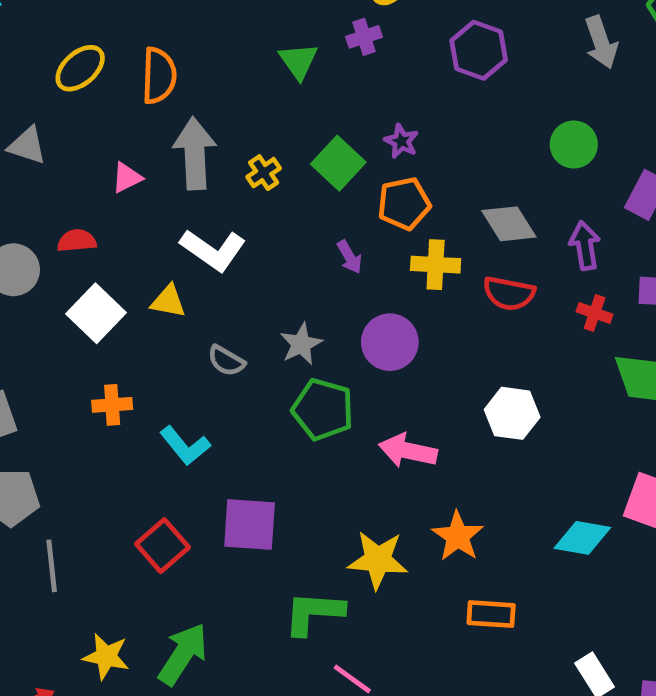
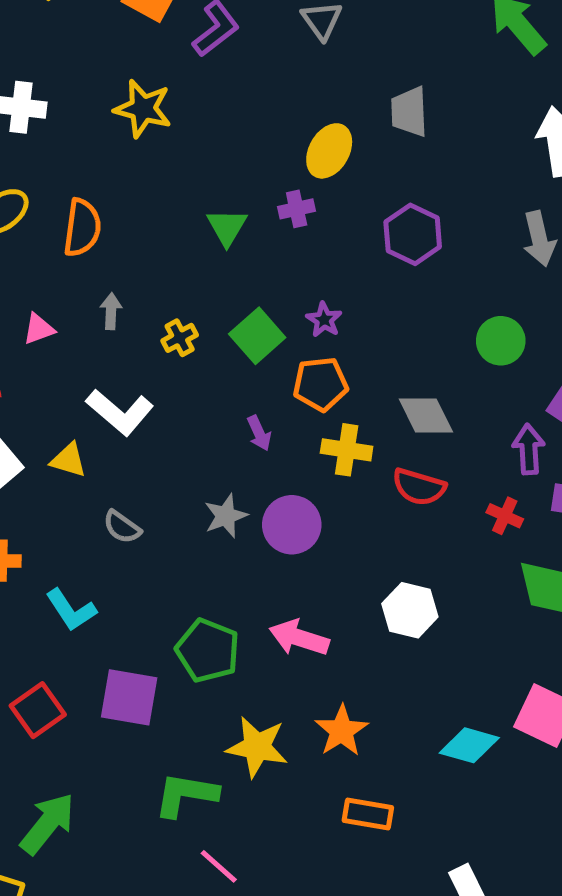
gray arrow: (195, 154) -> (111, 311), size x0.5
purple arrow: (585, 246) -> (529, 449), moved
gray star: (301, 344) -> (226, 516), moved
green pentagon: (323, 409) -> (208, 651), moved

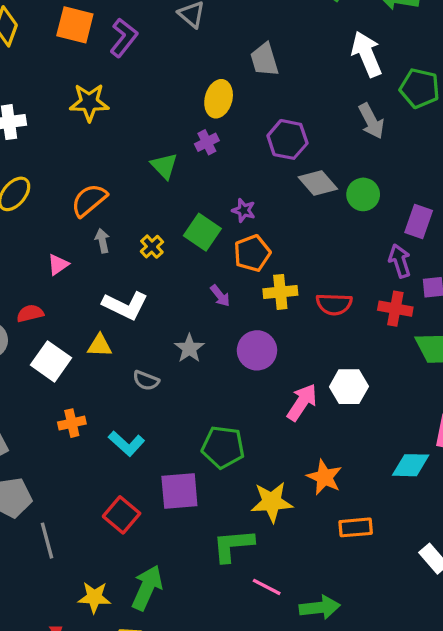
orange semicircle: (82, 228) -> (89, 200), moved, turned -123
gray diamond: (426, 416) -> (318, 183), moved
gray star: (226, 516) -> (189, 348), moved
red cross: (505, 516) -> (395, 309), size x1.4
pink arrow: (299, 638) -> (302, 402), moved, turned 120

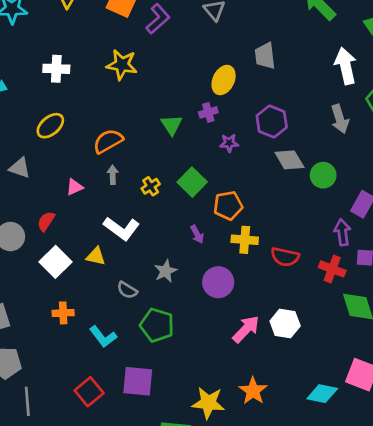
purple star: (244, 210) -> (229, 143), moved, turned -30
red semicircle: (30, 313) -> (46, 221), turned -54
green pentagon: (223, 447) -> (157, 325), moved

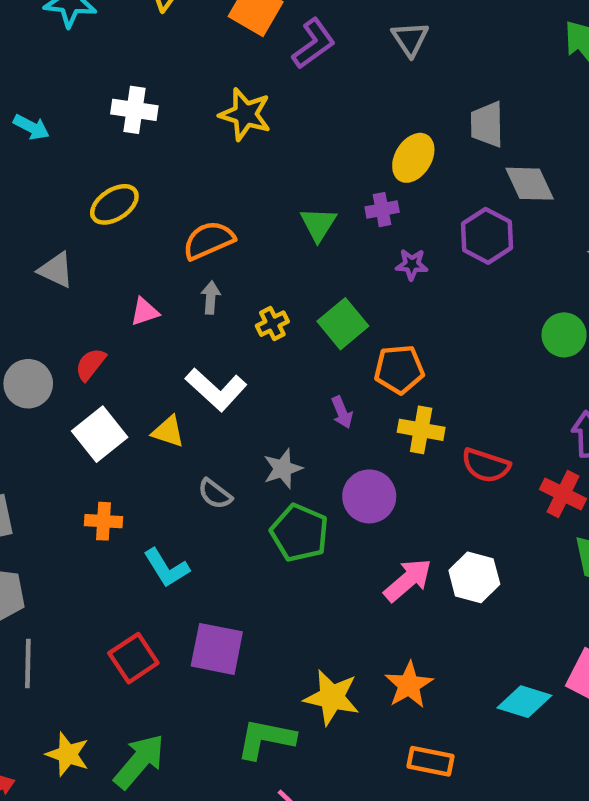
gray diamond: (289, 160) -> (530, 184), moved
green pentagon: (157, 325) -> (300, 533), moved

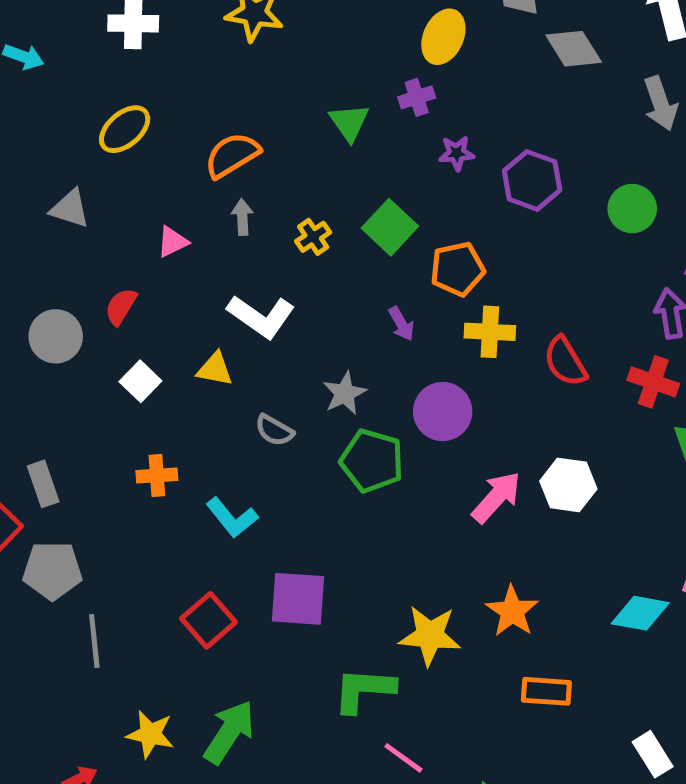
purple hexagon: (487, 236) -> (532, 180), moved
white square: (100, 434) -> (140, 381), size x0.7
red semicircle: (486, 465) -> (565, 362), turned 48

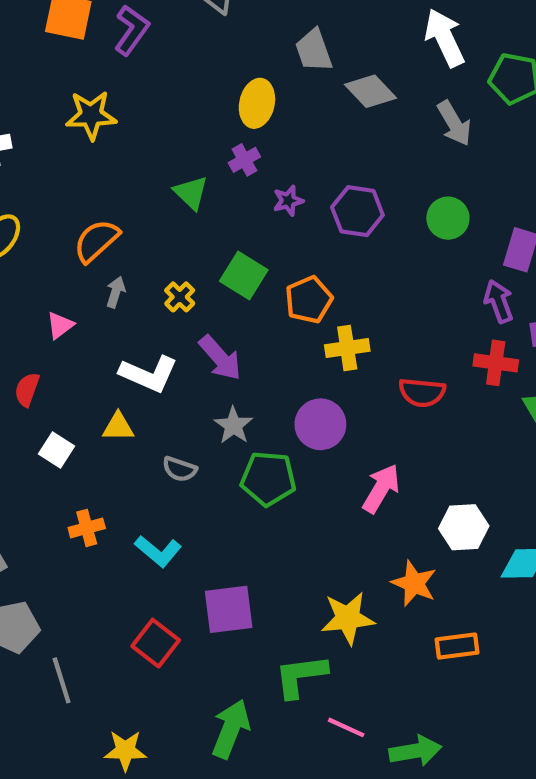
gray arrow: (242, 217) -> (116, 292), turned 32
purple arrow: (401, 324) -> (220, 358), moved, size x1.6
red semicircle: (565, 362) -> (422, 392), moved, turned -42
white hexagon: (568, 485) -> (464, 527), moved
green arrow: (229, 732) -> (231, 729), moved

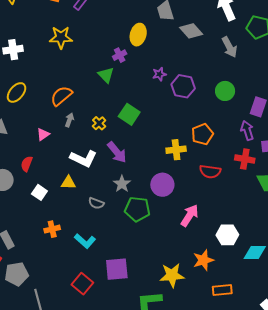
purple cross: (244, 160) -> (120, 55), moved
purple star: (288, 201) -> (159, 74), moved
orange pentagon: (309, 300) -> (202, 134), moved
orange star: (414, 583) -> (203, 260), turned 30

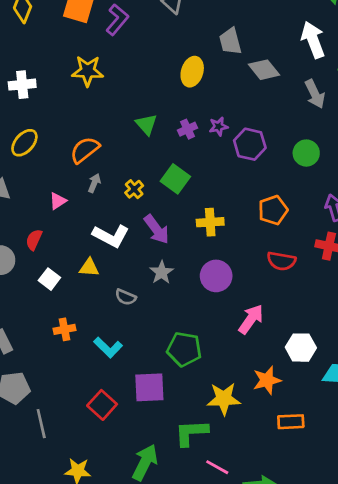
purple cross: (120, 55) -> (187, 129), moved
yellow cross: (176, 150) -> (210, 222), moved
green pentagon: (137, 209) -> (184, 349), moved

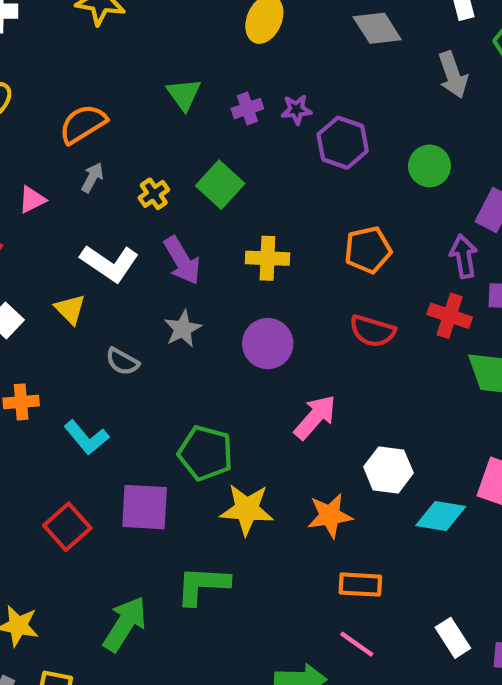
yellow triangle: (89, 268) -> (70, 309), turned 35
yellow star: (224, 399) -> (247, 509), moved
pink line: (217, 467) -> (357, 644), moved

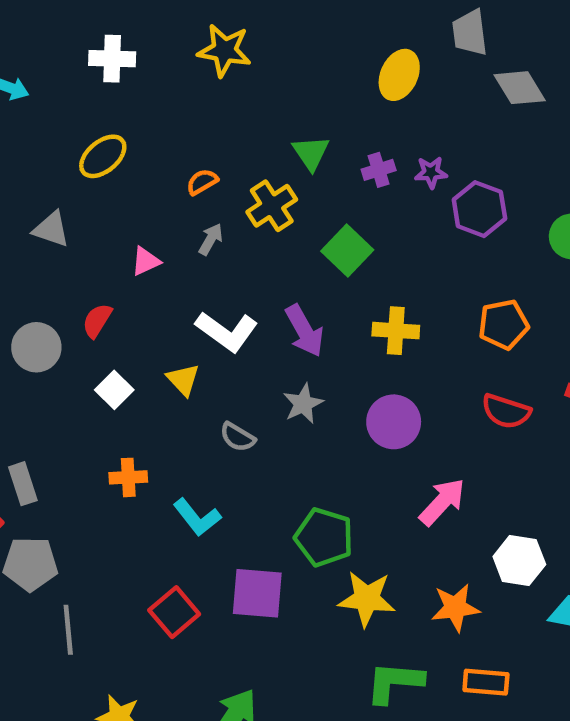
orange semicircle: (83, 124) -> (202, 182), size x0.6
yellow cross: (154, 194) -> (272, 206), moved, size x1.5
green L-shape: (202, 585) -> (395, 682), moved

